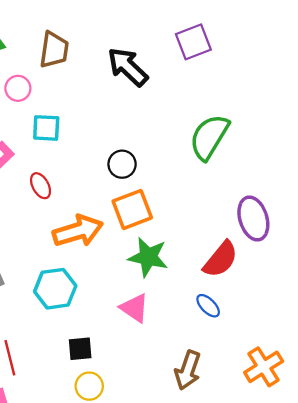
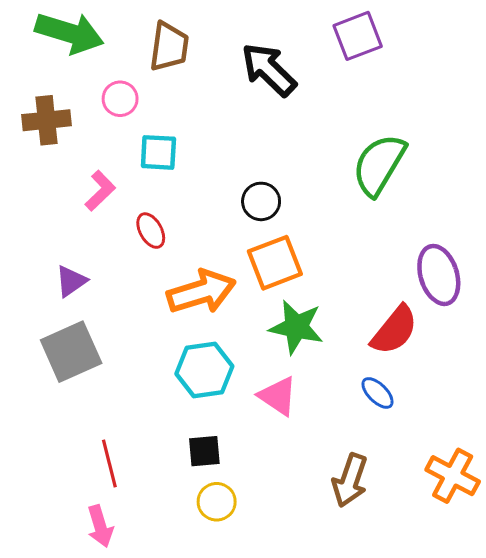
cyan hexagon: (55, 289) -> (204, 370), moved
orange cross: (264, 367) -> (453, 476), turned -30

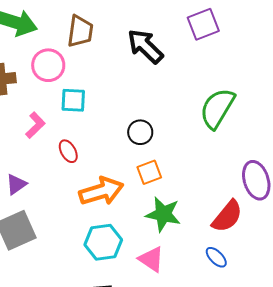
pink circle: (120, 99) -> (48, 65), size x1.4
orange square: (275, 263) -> (149, 172), size x0.7

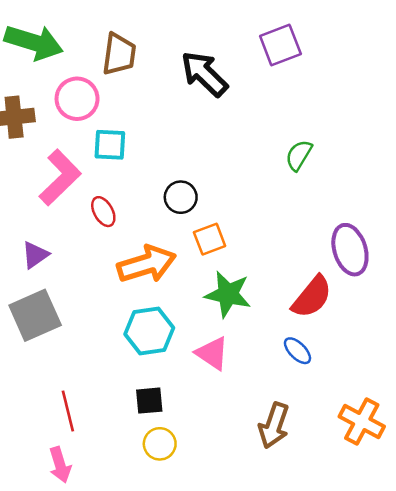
green semicircle: (217, 108) -> (299, 155), size x0.6
pink L-shape: (35, 125) -> (60, 177), size x1.6
black circle: (140, 132) -> (181, 197), moved

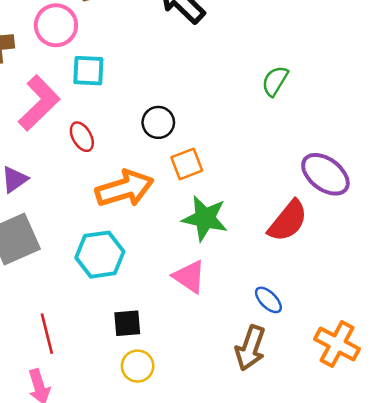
purple ellipse: (350, 250) -> (325, 174), turned -36
cyan hexagon: (149, 331) -> (100, 255), moved
blue ellipse: (297, 351) -> (268, 300), moved

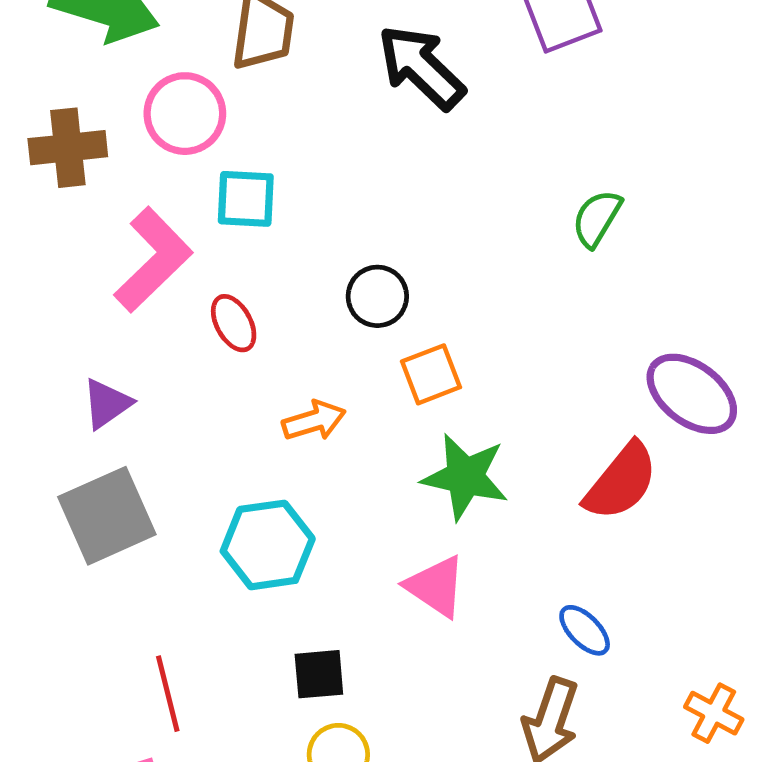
orange arrow: (125, 189) -> (314, 421), size x0.6
orange cross: (337, 344) -> (714, 713), size x0.7

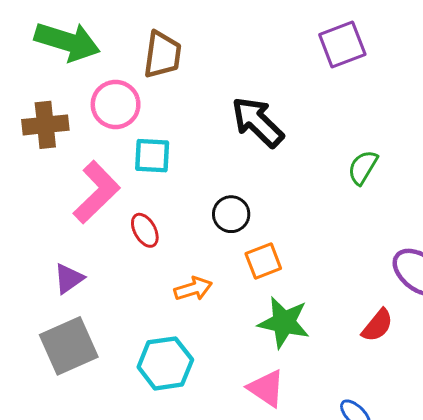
black arrow: (421, 67) -> (257, 122), moved
red semicircle: (621, 482) -> (377, 325), size x0.7

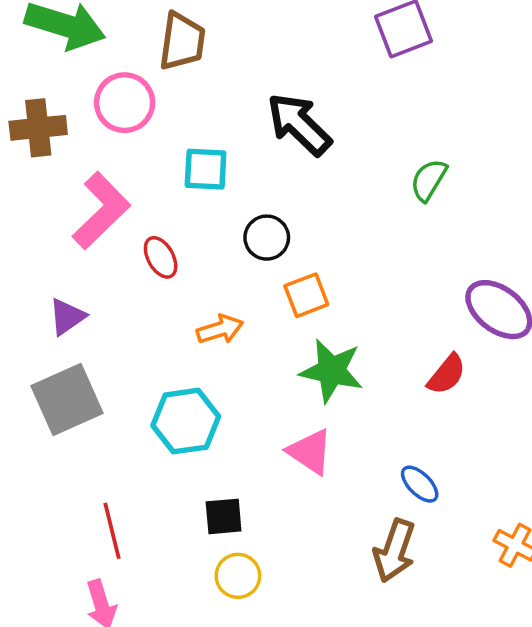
cyan square: (152, 156) -> (206, 169), moved

